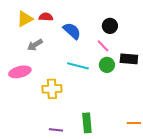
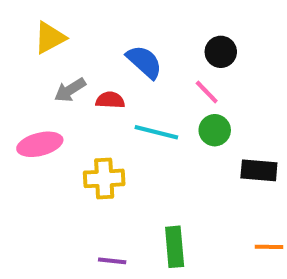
red semicircle: (46, 17) -> (110, 100), moved
black rectangle: (129, 59) -> (259, 170), moved

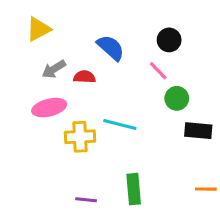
green circle: (215, 130) -> (177, 98), moved
cyan line: (156, 132) -> (120, 124), moved
pink ellipse: (40, 144) -> (49, 108), moved

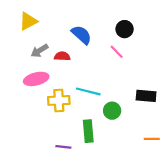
green circle: (177, 98) -> (112, 111), moved
green rectangle: (134, 189) -> (88, 131), moved

